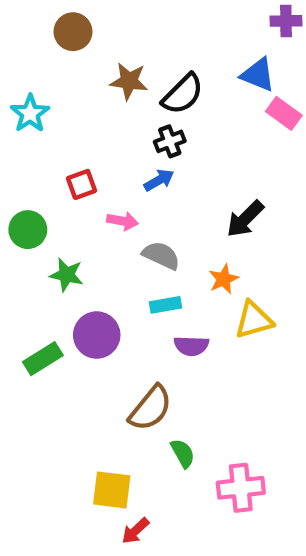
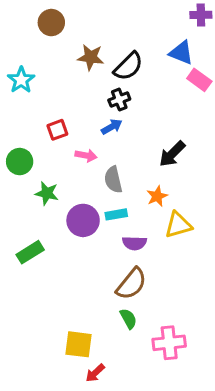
gray semicircle: (161, 255) -> (113, 180), turned -128
purple circle: (97, 335) -> (83, 220), moved
brown semicircle: (150, 408) -> (131, 284), moved

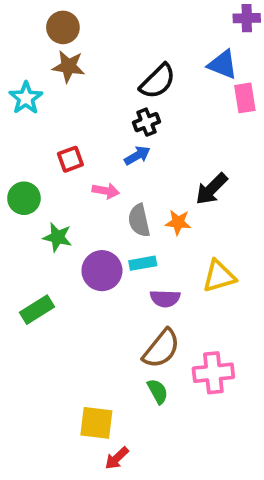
brown star: (91, 57) -> (69, 66), moved
pink rectangle: (199, 80) -> (245, 98), turned 45
orange star: (157, 196) -> (178, 222), moved, turned 30
pink cross: (169, 343) -> (213, 373), moved

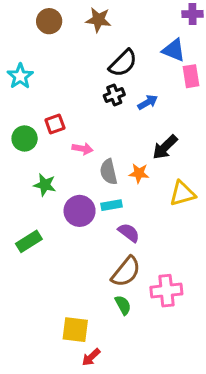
brown star: (69, 66) -> (98, 20), moved
blue arrow: (137, 156) -> (148, 102), moved
green circle: (24, 198) -> (25, 138), moved
yellow triangle: (219, 276) -> (182, 194), moved
purple semicircle: (165, 298) -> (129, 233), turned -145

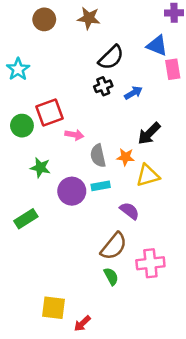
red square: (55, 124) -> (49, 112), size x1.5
yellow triangle: (182, 194) -> (148, 175), moved
purple semicircle: (129, 233) -> (129, 211), moved
yellow square: (75, 330) -> (53, 308), moved

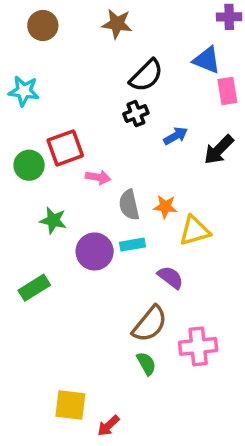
brown circle: (44, 19) -> (43, 25), moved
cyan star: (18, 69) -> (24, 91), turned -30
blue arrow: (133, 93) -> (176, 136), moved
black arrow: (149, 133) -> (219, 150), moved

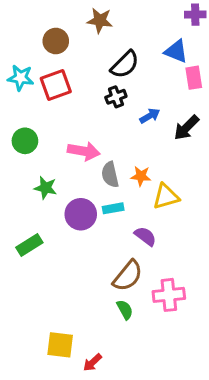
brown circle: (43, 25) -> (56, 41), moved
red square: (65, 148) -> (56, 85), moved
pink arrow: (98, 177) -> (84, 151), size x1.5

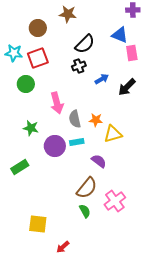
green circle: (25, 141) -> (26, 84), moved
pink arrow: (84, 151) -> (57, 103), turned 65
pink cross: (169, 295) -> (115, 201), turned -30
yellow square: (60, 345) -> (38, 224), moved

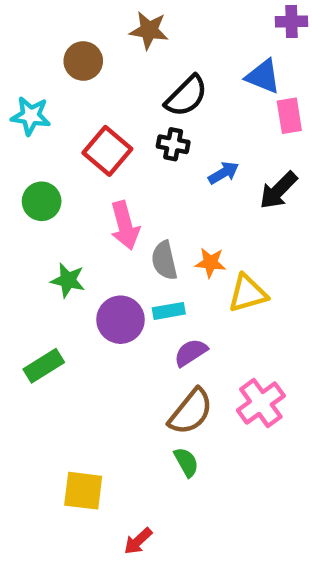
red square: (38, 58) -> (107, 151), moved, turned -30
black cross: (79, 66) -> (173, 144), turned 32
green circle: (26, 84) -> (42, 201), moved
purple semicircle: (99, 161) -> (191, 353), moved, turned -70
pink cross: (115, 201) -> (261, 403), moved

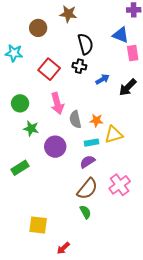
black semicircle: (186, 96) -> (85, 44), turned -60
green circle: (42, 201) -> (20, 103), moved
cyan rectangle: (169, 311) -> (91, 143), moved

